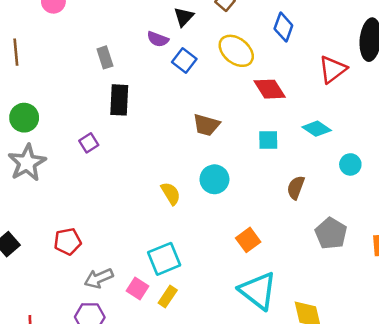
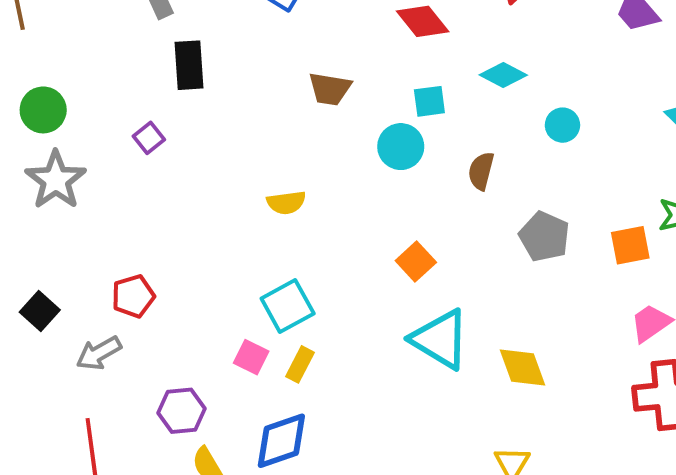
cyan circle: (214, 179) -> (401, 147), moved
yellow semicircle: (171, 194) -> (286, 203), turned 120
gray arrow: (99, 278) -> (99, 353), moved

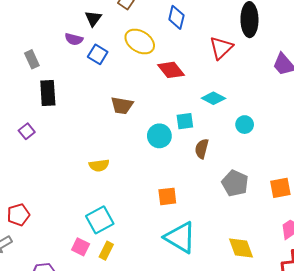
cyan square: (429, 101) -> (185, 121), moved
orange square: (416, 262) -> (167, 196), turned 36
yellow diamond: (522, 368) -> (241, 248), moved

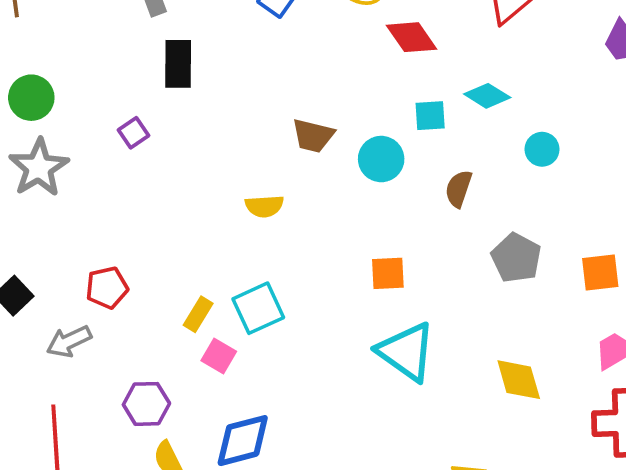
brown trapezoid: (122, 105) -> (313, 136), moved
cyan square: (185, 121) -> (430, 116), moved
yellow rectangle: (106, 251) -> (198, 314), moved

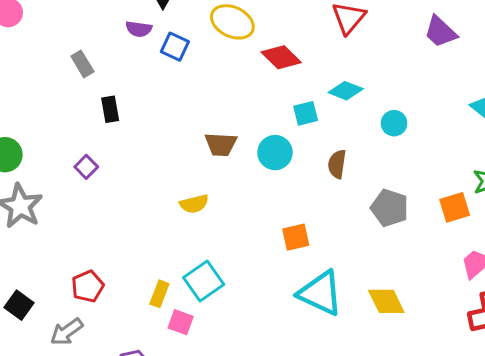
black rectangle: (178, 64) -> (110, 109), size x0.7
yellow diamond: (519, 380) -> (386, 301), moved

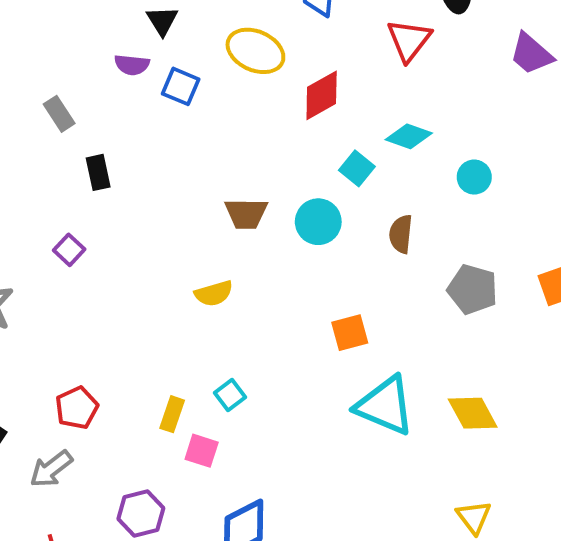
red diamond: (281, 57) -> (322, 95), turned -72
cyan square: (306, 113) -> (357, 168), turned -35
cyan square: (204, 281) -> (230, 395), size x0.6

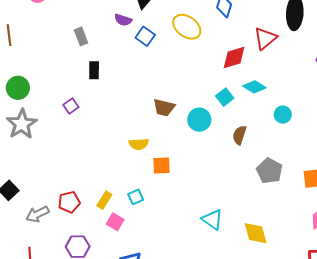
red diamond: (322, 95) -> (234, 58), moved
orange square: (350, 333) -> (162, 165), moved
cyan triangle: (385, 406) -> (212, 220), size x0.7
red pentagon: (77, 408) -> (69, 202), moved

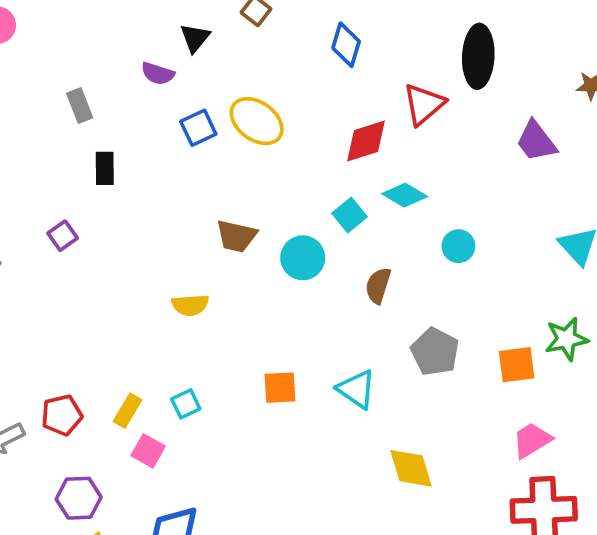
yellow ellipse: (187, 27) -> (257, 121), moved
blue square: (145, 36) -> (198, 128), moved, turned 30
orange square: (162, 165) -> (280, 388), moved
cyan triangle: (212, 220) -> (357, 389), moved

